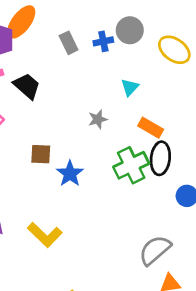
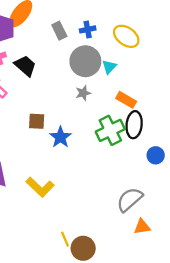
gray circle: (130, 30) -> (85, 61), moved, size x1.4
yellow ellipse: (174, 50) -> (126, 36), moved

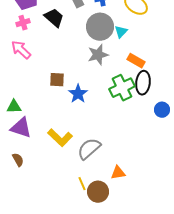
black trapezoid: (25, 66) -> (54, 18), moved
gray star: (83, 93) -> (98, 55), size x1.5
gray semicircle: (130, 200) -> (89, 149), moved
orange triangle: (142, 227) -> (118, 173), moved

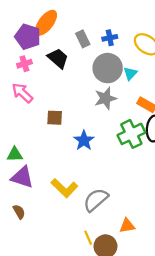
brown square: (57, 80) -> (55, 118), moved

